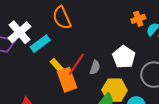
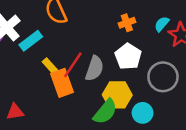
orange cross: (138, 19) -> (127, 23), moved
gray semicircle: (95, 67) -> (94, 68), size x1.5

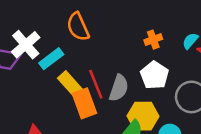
red line: (73, 65) -> (96, 84), turned -56
yellow rectangle: (50, 66) -> (72, 85), size x1.6

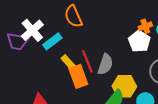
orange cross: (153, 40) -> (145, 26), moved
white pentagon: (155, 75) -> (139, 41), moved
yellow rectangle: (72, 85) -> (68, 62), size x0.7

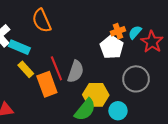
cyan rectangle: (52, 41) -> (19, 47), turned 60
yellow rectangle: (68, 62) -> (26, 69), moved

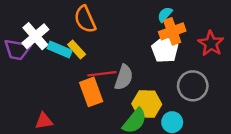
orange cross: (118, 31) -> (172, 31), size x1.5
cyan semicircle: (135, 32) -> (165, 14), moved
red line: (56, 68) -> (102, 74), turned -75
yellow rectangle: (26, 69) -> (77, 50), moved

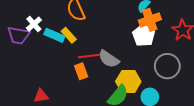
white cross: (35, 36) -> (34, 24), size x0.7
gray semicircle: (124, 77) -> (109, 59), turned 105
orange rectangle: (91, 92) -> (81, 71), size x0.7

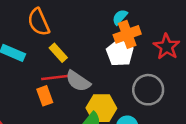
yellow rectangle: (69, 35) -> (58, 53), moved

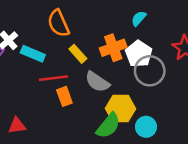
orange cross: (127, 34) -> (113, 48), moved
red line: (56, 77) -> (54, 78), moved
gray circle: (148, 90) -> (150, 71), moved

